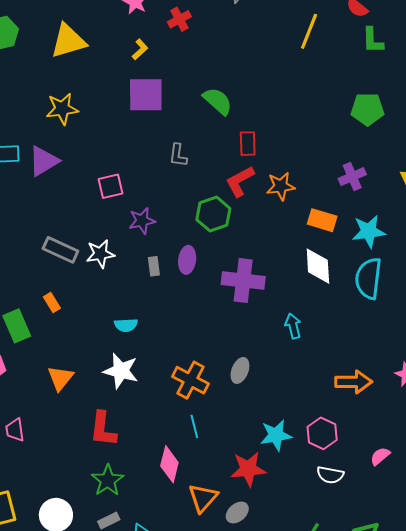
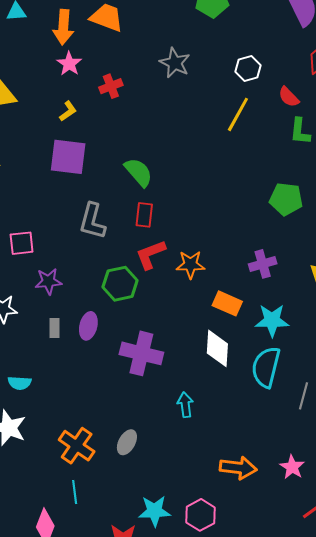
red rectangle: (248, 144) -> (144, 215), moved
gray L-shape: (178, 155) -> (92, 221), size x1.5

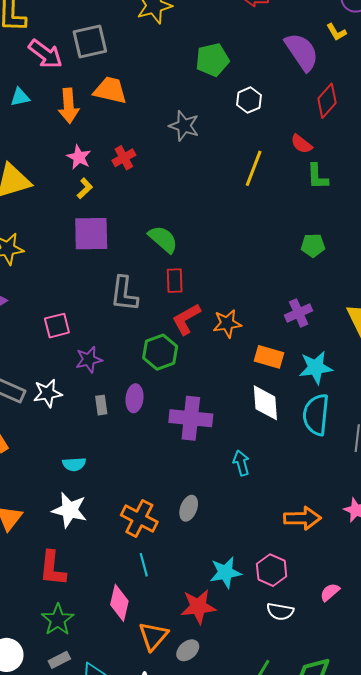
pink star: (69, 64) -> (79, 157), moved
white hexagon: (248, 69) -> (249, 100), moved
green pentagon: (286, 199) -> (313, 245), size x0.7

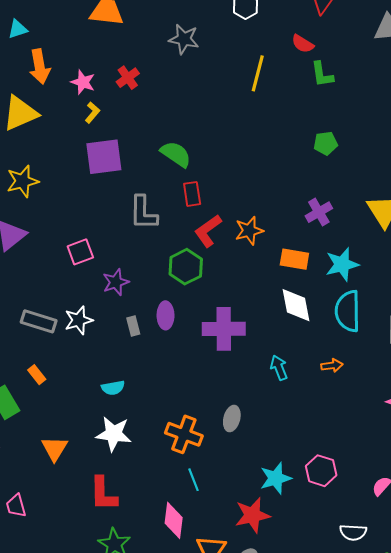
orange arrow: (69, 106) -> (40, 67), moved
orange arrow: (302, 518) -> (332, 365), moved, size x0.6
white semicircle: (280, 611) -> (353, 532), moved

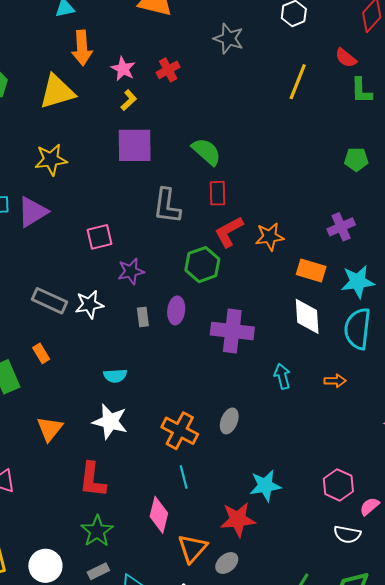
pink hexagon: (321, 471) -> (338, 485), moved
white semicircle: (353, 532) -> (347, 534), moved

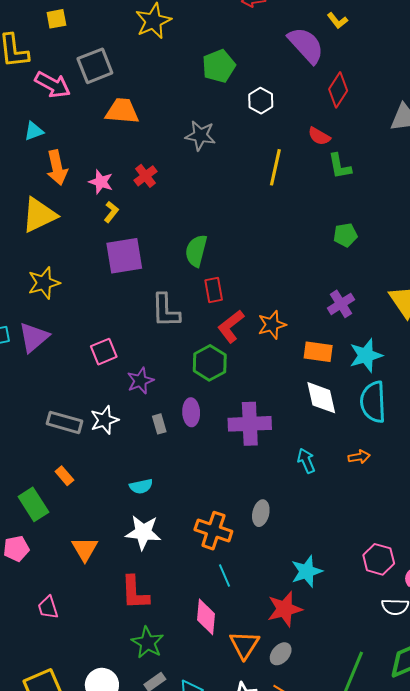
green semicircle: (206, 152) -> (196, 251), turned -108

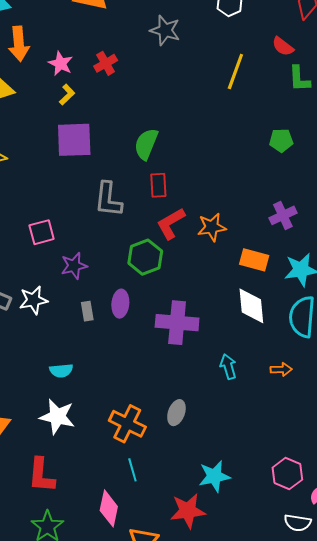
green pentagon: (345, 235) -> (281, 140), moved

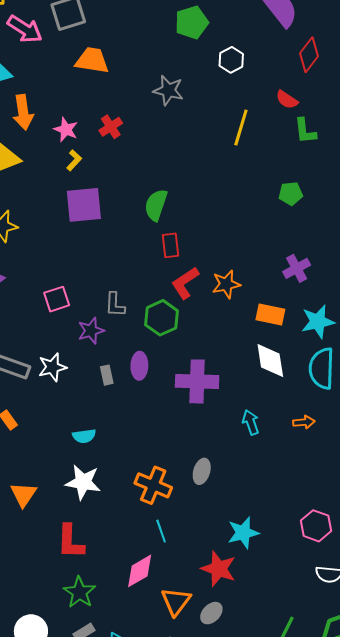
gray L-shape: (108, 199) -> (115, 305), moved, size x0.7
pink diamond: (109, 508) -> (140, 571), turned 51
red star: (188, 511) -> (219, 569), turned 30

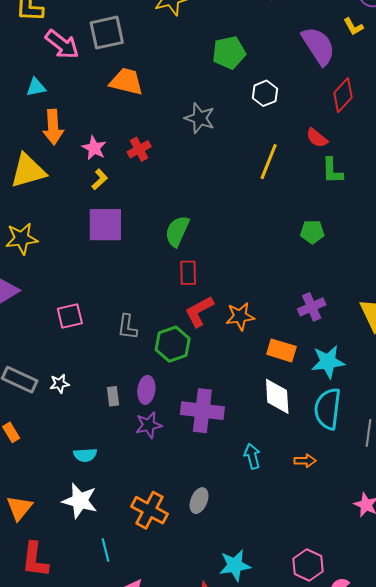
purple star: (91, 331) -> (149, 425), moved
white star: (52, 367) -> (60, 384), size x0.7
cyan line: (161, 531) -> (105, 550), moved
red L-shape: (70, 542) -> (35, 560), moved

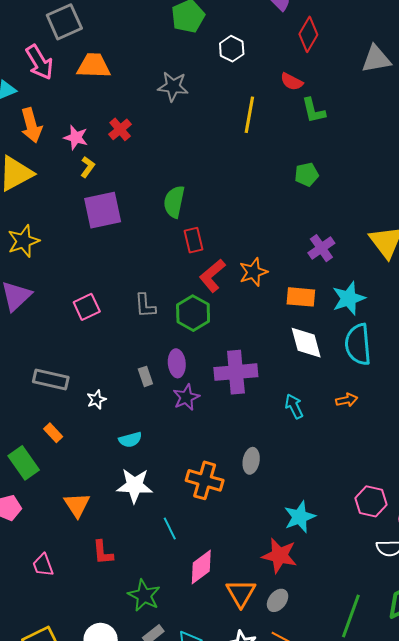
pink arrow: (62, 44) -> (39, 62), moved, turned 33
white star: (60, 384) -> (96, 399), moved
red L-shape: (35, 560) -> (103, 552), size x0.7

